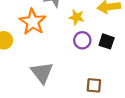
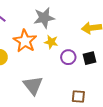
yellow star: (77, 17) -> (51, 42), moved
black square: (107, 41) -> (90, 58), turned -32

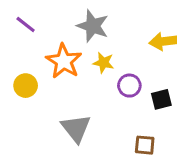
gray star: (44, 18) -> (93, 26), turned 30
black square: (90, 58) -> (161, 99), moved

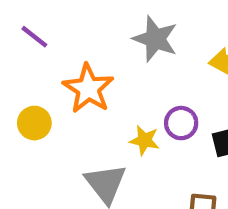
gray star: (93, 26) -> (155, 39), moved
yellow star: (103, 63) -> (144, 140), moved

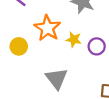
yellow star: (144, 140) -> (74, 40), moved

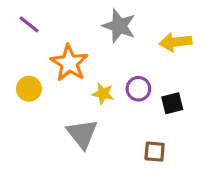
yellow star: (74, 40) -> (103, 94), moved

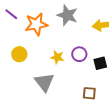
orange star: (69, 63) -> (36, 24), moved, turned 30
yellow circle: (29, 89) -> (19, 54), moved

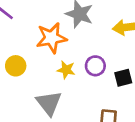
orange star: (36, 24) -> (52, 38), moved

